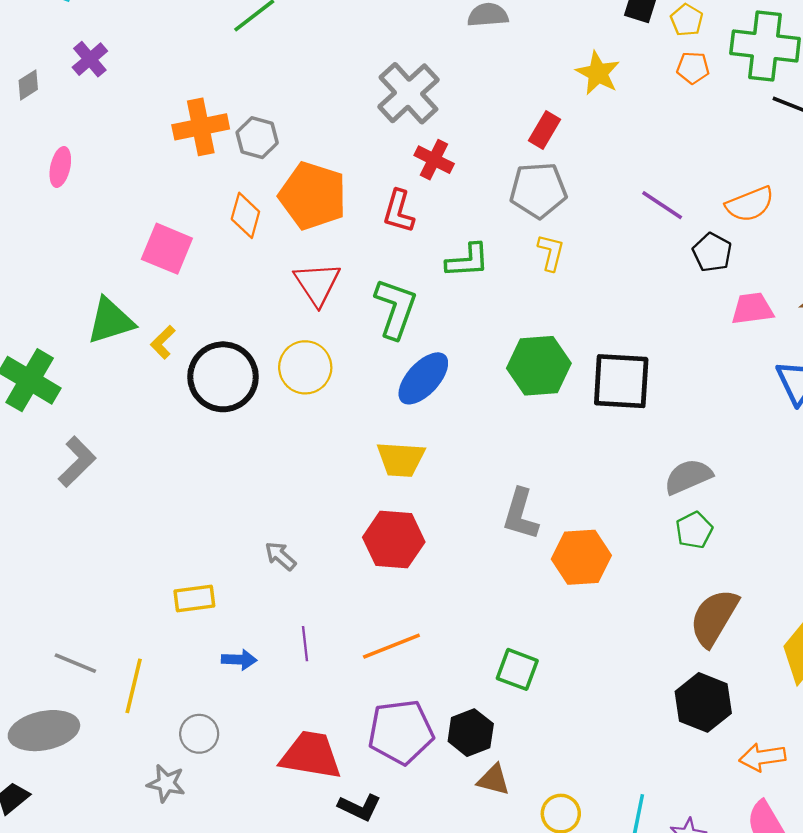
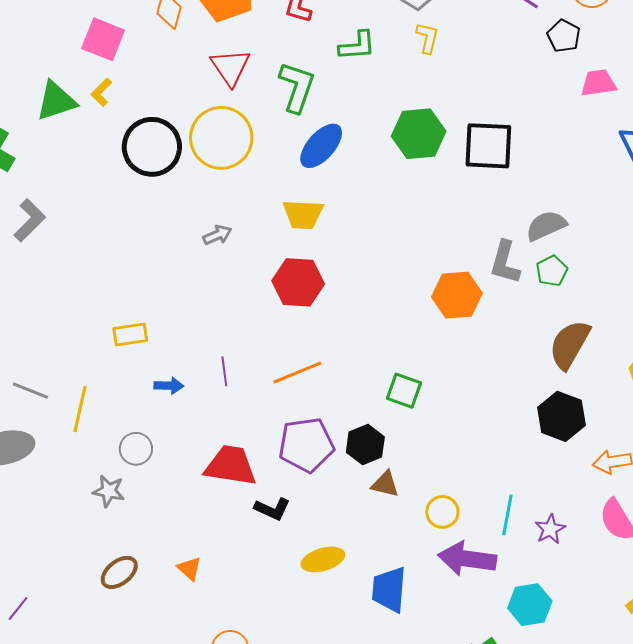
yellow L-shape: (163, 342) -> (101, 92), moved
yellow circle: (305, 367) -> (221, 138), size x1.4
gray L-shape: (521, 514) -> (505, 262), moved
gray arrow: (280, 556) -> (217, 235), moved, turned 116

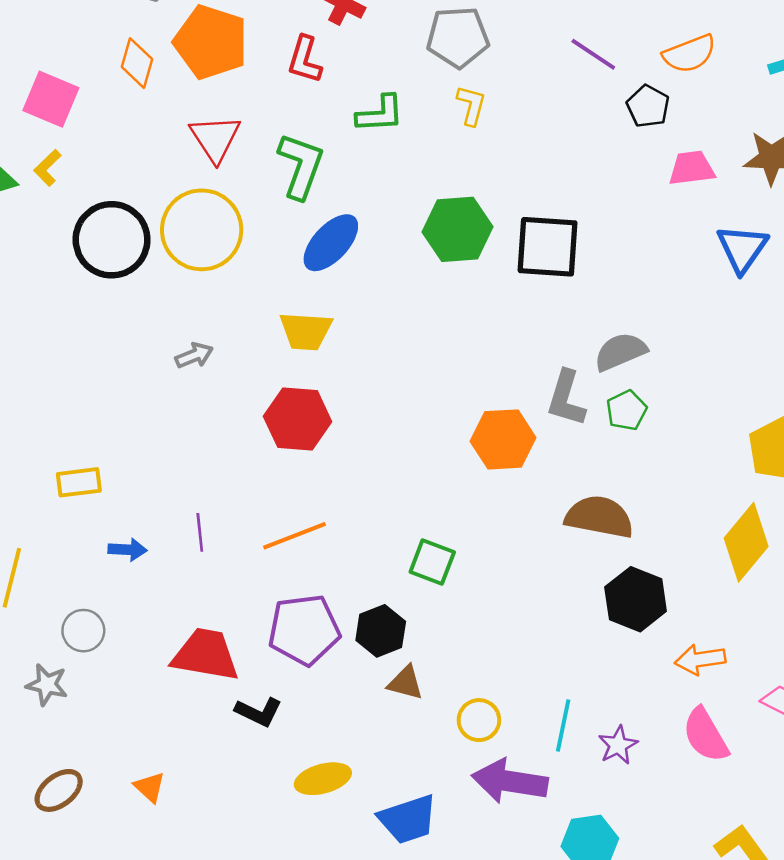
brown semicircle: (570, 344) -> (599, 517), moved, turned 70
blue trapezoid: (389, 589) -> (408, 819), turned -114

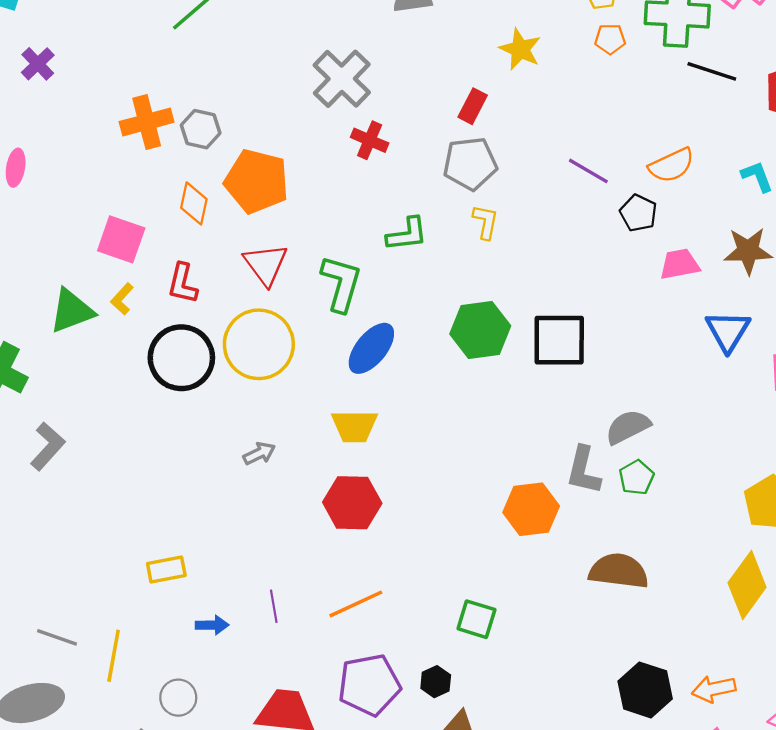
red L-shape: (305, 60) -> (183, 283), moved
black hexagon: (636, 599) -> (645, 690), moved
black hexagon: (381, 631) -> (436, 682), size x0.7

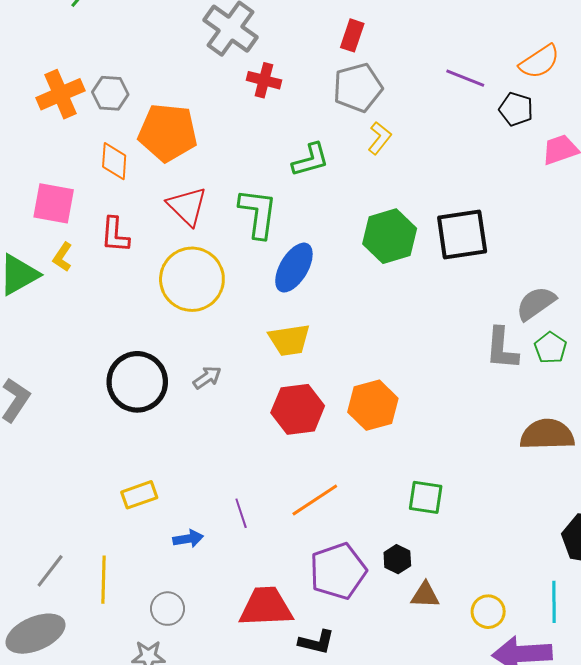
yellow L-shape: (486, 222) -> (380, 138), turned 36
black circle: (181, 358) -> (137, 382), moved
orange hexagon: (531, 509) -> (373, 405), moved
gray line: (57, 637) -> (50, 571), turned -63

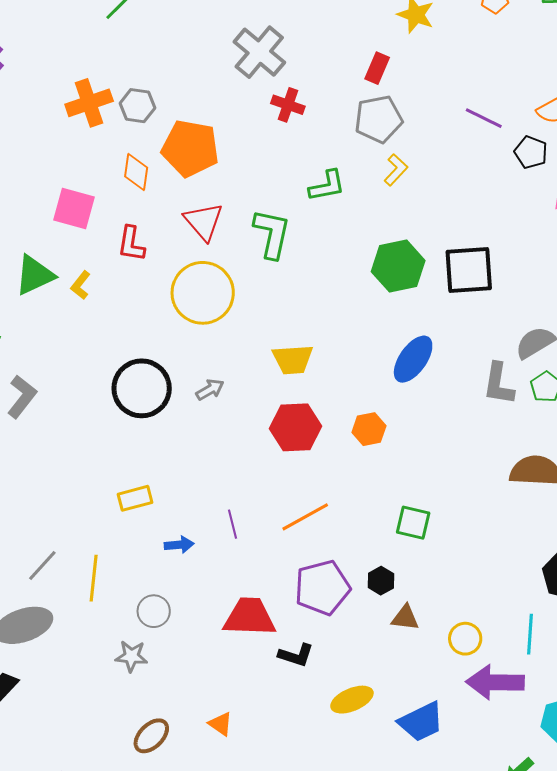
yellow L-shape: (63, 257) -> (81, 285), moved
blue ellipse: (294, 268) -> (413, 359), moved
orange hexagon: (373, 405) -> (369, 429), size x0.7

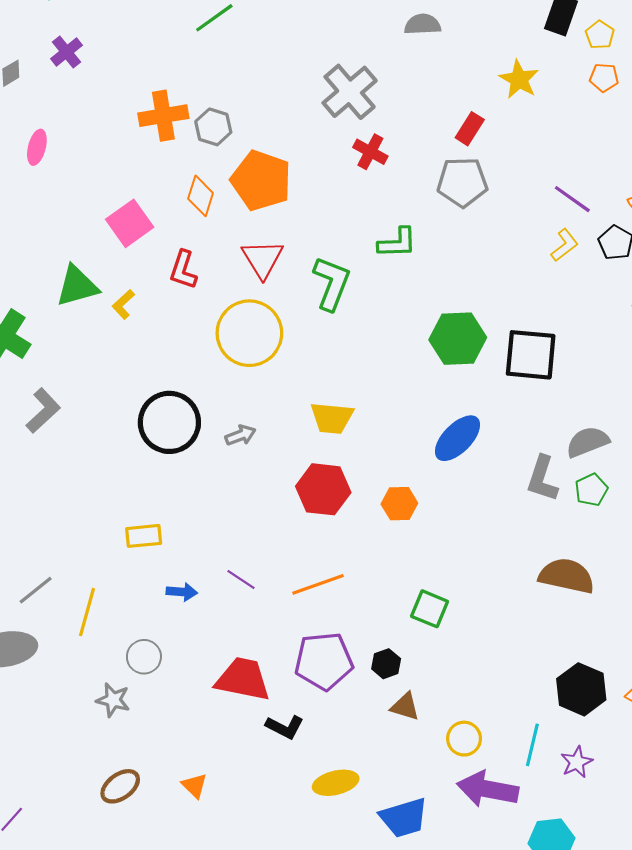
yellow L-shape: (396, 170) -> (565, 245), moved
pink square: (74, 209) -> (130, 223), turned 30
purple line: (233, 524) -> (241, 579), turned -52

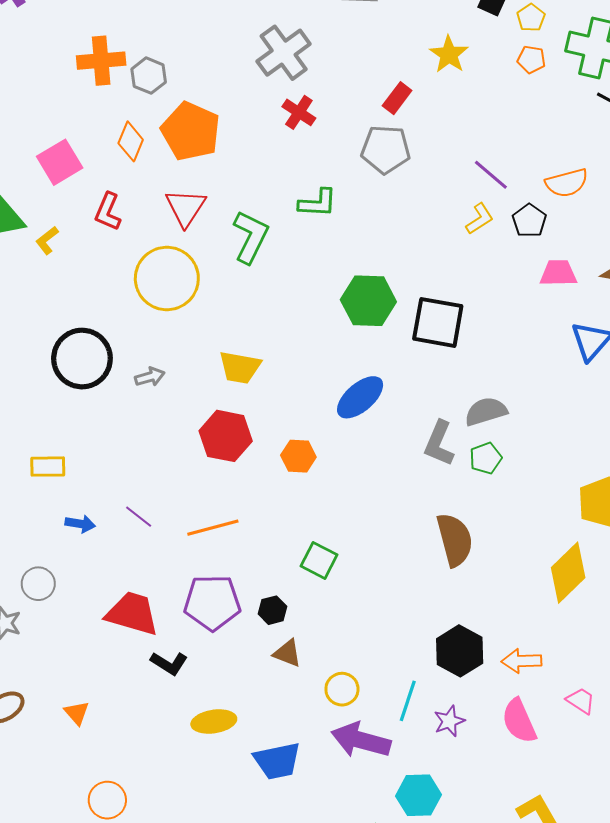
brown semicircle: (567, 576) -> (455, 540), turned 58

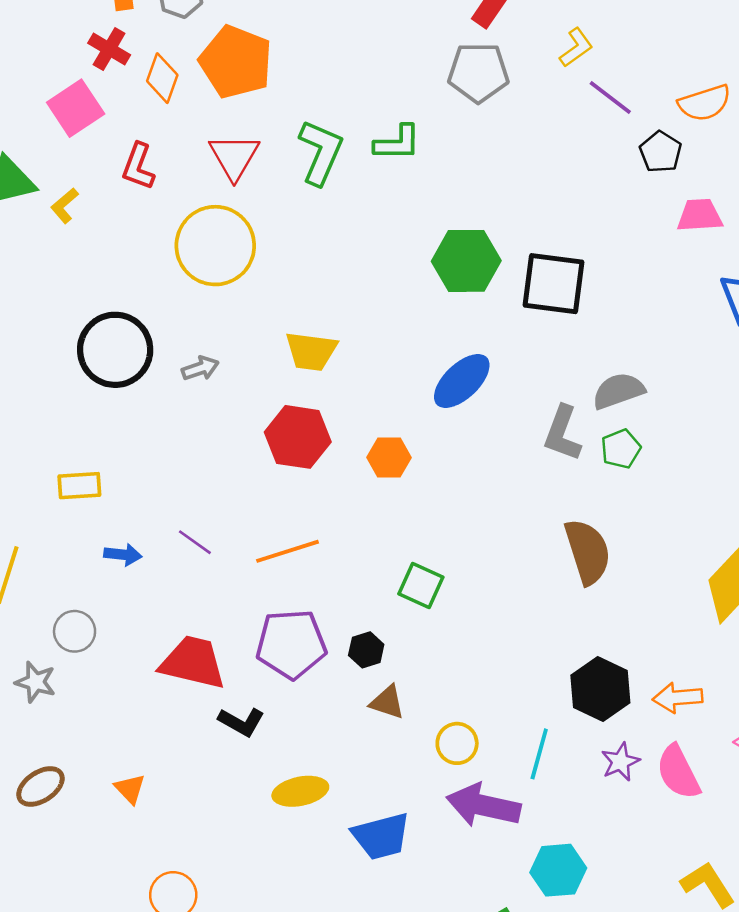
red cross: (299, 112) -> (109, 49), moved
yellow L-shape: (480, 219) -> (576, 48), moved
green L-shape: (251, 237) -> (321, 152), moved
purple star: (449, 721) -> (620, 762), moved

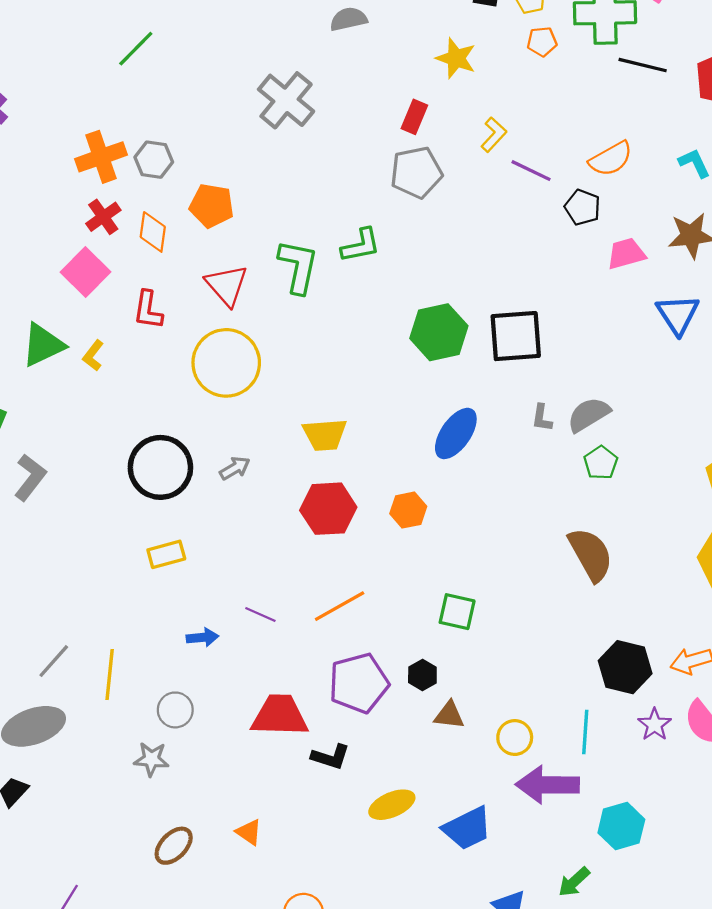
red cross: (109, 49) -> (103, 217), turned 36
orange pentagon: (236, 62) -> (212, 206), size x0.7
gray L-shape: (562, 433) -> (542, 418), moved, size x0.6
yellow rectangle: (79, 486) -> (166, 554), moved

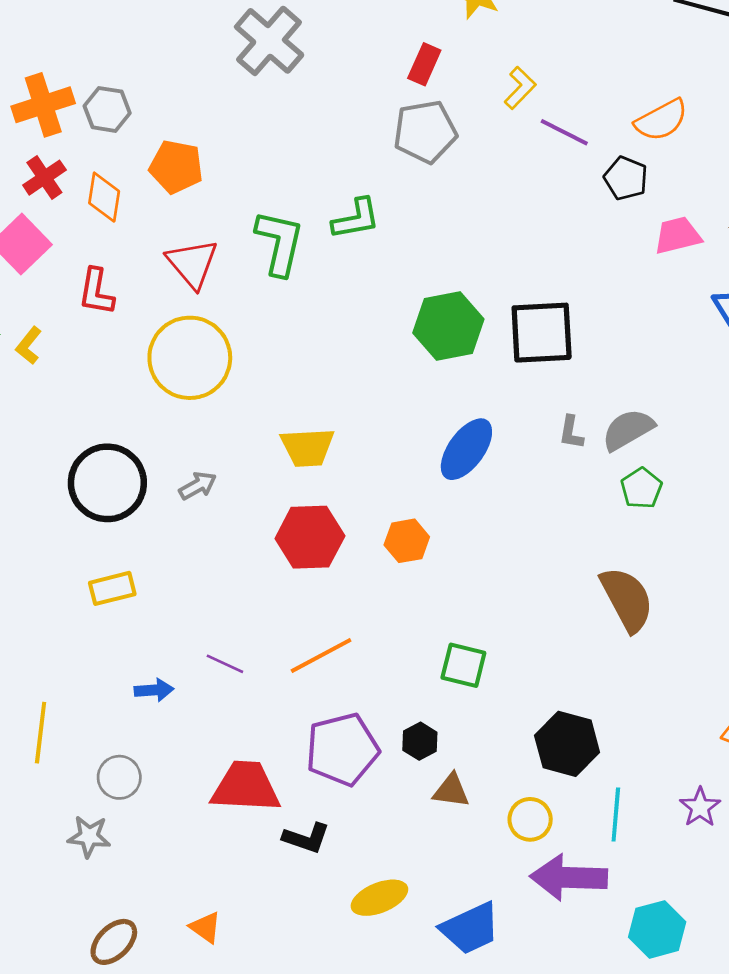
black hexagon: (625, 667) -> (567, 744), moved

